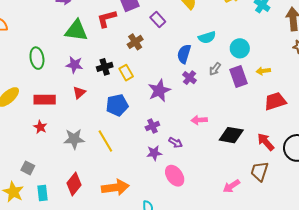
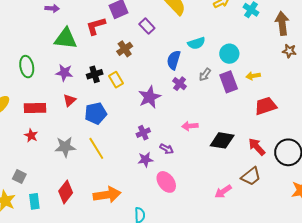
blue pentagon: (117, 105) -> (96, 113), moved
brown trapezoid: (260, 171) -> (251, 176), turned -145

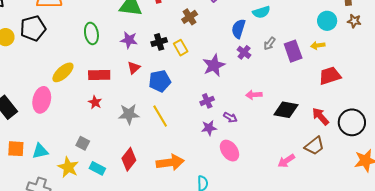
cyan circle: (229, 54) -> (327, 21), moved
cyan rectangle: (34, 201) -> (97, 168), turned -56

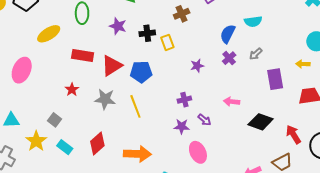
purple rectangle: (293, 51) -> (275, 79), moved
purple star: (214, 65) -> (197, 66), size x0.6
red triangle: (134, 68) -> (112, 66), moved, size x1.6
yellow ellipse: (63, 72) -> (49, 34), moved
red star: (95, 102) -> (72, 90), moved

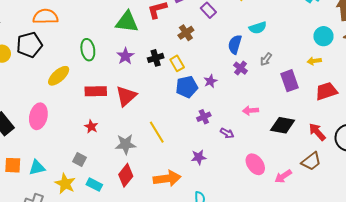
purple star: (118, 26) -> (125, 56), turned 30
blue pentagon: (141, 72) -> (187, 87), moved
gray star: (105, 99) -> (126, 144), moved
purple star: (182, 126) -> (199, 157), moved
pink ellipse: (198, 152) -> (255, 164), moved

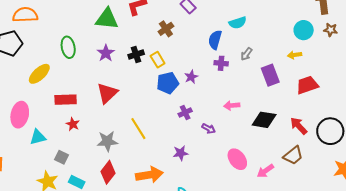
purple cross: (241, 68) -> (221, 63), turned -32
red rectangle: (96, 91) -> (66, 100), moved
cyan triangle: (37, 168) -> (38, 137), moved

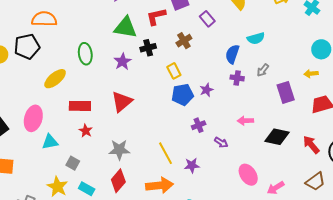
black cross: (136, 54) -> (148, 48), moved
yellow line: (138, 129) -> (165, 153), moved
brown trapezoid: (293, 155) -> (315, 182), moved

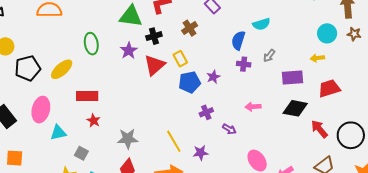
black pentagon: (27, 47) -> (28, 68), moved
purple rectangle: (286, 92) -> (292, 77), turned -75
red triangle: (122, 102) -> (155, 65), moved
black diamond: (277, 137) -> (295, 108), moved

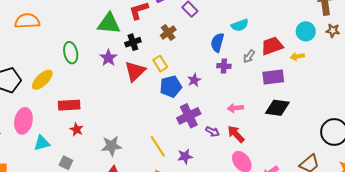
red trapezoid: (329, 88) -> (272, 46), moved
purple cross: (206, 112) -> (189, 116), size x1.6
red arrow: (319, 129) -> (236, 134), moved

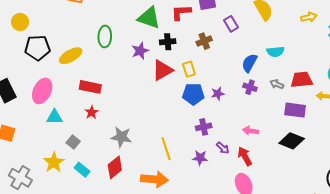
gray arrow: (249, 56) -> (277, 84), turned 64
purple cross: (189, 116) -> (204, 127), size x0.7
purple star: (185, 156) -> (200, 158), moved

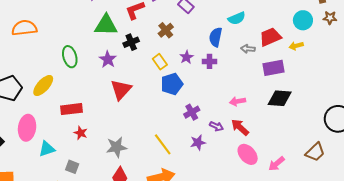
red triangle: (162, 70) -> (121, 90), moved
purple cross: (250, 87) -> (210, 61), moved
purple star: (218, 94) -> (186, 57), moved

